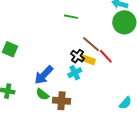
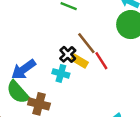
cyan cross: (75, 73) -> (61, 73), turned 32
green semicircle: (42, 94) -> (18, 92), size x1.5

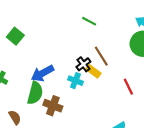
red line: (101, 61) -> (128, 87), moved
green semicircle: (18, 92) -> (35, 93), turned -130

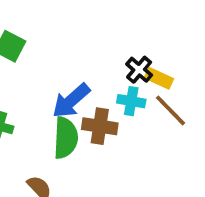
brown line: (101, 56) -> (171, 110), moved
brown cross: (53, 106) -> (100, 126), moved

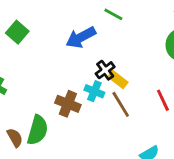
blue arrow: (71, 101) -> (81, 37), moved
green semicircle: (66, 138) -> (38, 130), moved

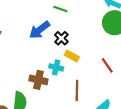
black cross: (105, 70) -> (61, 38), moved
brown line: (121, 104) -> (77, 90), moved, turned 42

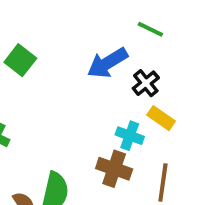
brown cross: (38, 80) -> (114, 169), moved

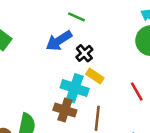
green line: (150, 29) -> (76, 17), moved
cyan cross: (130, 136) -> (75, 88), size x1.5

